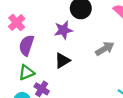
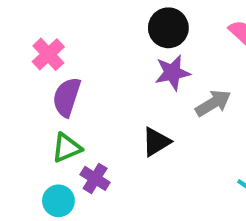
purple star: (63, 30) -> (172, 73), moved
black triangle: (62, 61) -> (156, 142), moved

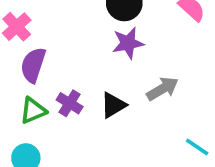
gray arrow: (213, 103) -> (163, 89), moved
purple cross: (95, 178) -> (70, 103), moved

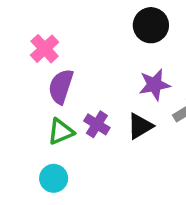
purple star: (128, 43) -> (155, 85), moved

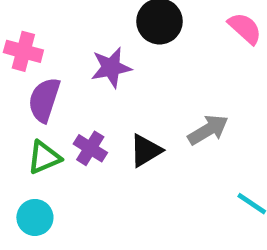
pink cross: (45, 49) -> (23, 51), turned -32
purple star: (155, 85) -> (111, 68), moved

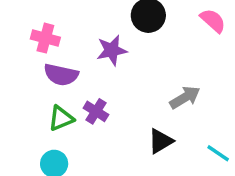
purple semicircle: (44, 100) -> (61, 75), turned -96
black triangle: (146, 151) -> (161, 141), moved

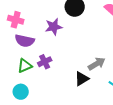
gray arrow: (185, 97) -> (97, 64), moved
purple cross: (96, 111) -> (45, 62), turned 32

